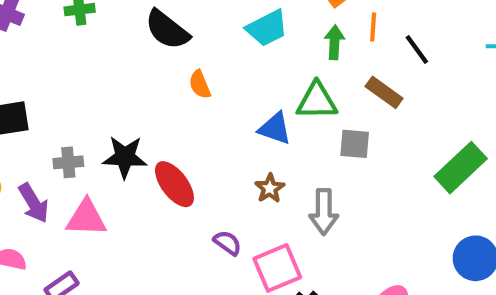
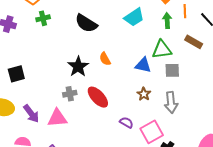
orange semicircle: (200, 85) -> (105, 59), moved
gray square: (355, 144) -> (172, 70), moved
black star: (125, 157) -> (78, 67), moved, turned -30
gray cross: (68, 162) -> (70, 94), moved

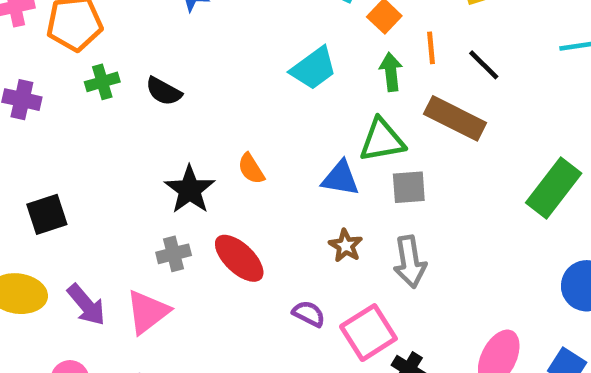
black semicircle: (86, 23) -> (164, 91), moved, size x0.7
brown rectangle: (194, 42) -> (455, 118), size x1.4
pink triangle: (57, 118) -> (148, 312), turned -30

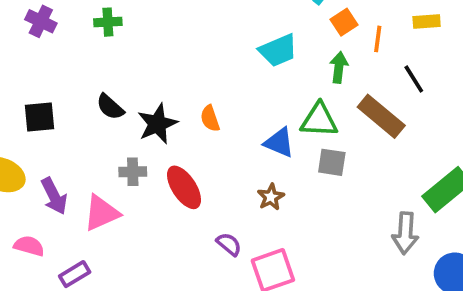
orange line: (431, 48) -> (378, 39), moved
black semicircle: (164, 91) -> (110, 107), moved
gray arrow: (410, 262) -> (405, 233), moved

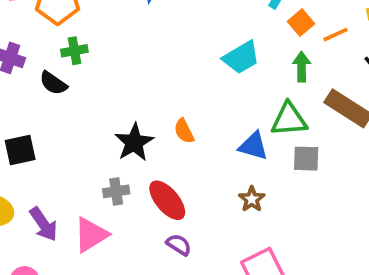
orange line: (378, 39) -> (336, 35), turned 65
black semicircle: (110, 107) -> (53, 83), moved
purple semicircle: (229, 244) -> (179, 245), moved

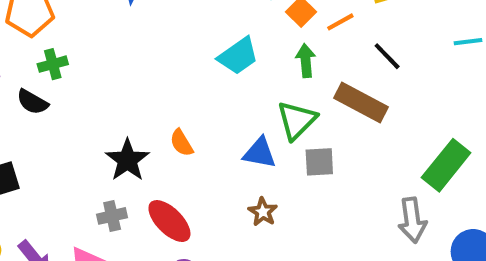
green triangle: (289, 119) -> (297, 120), turned -36

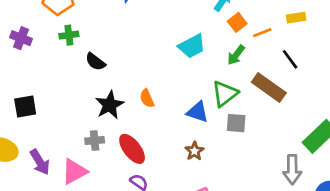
green arrow: (306, 61) -> (236, 55), turned -145
black semicircle: (32, 102) -> (95, 62), moved

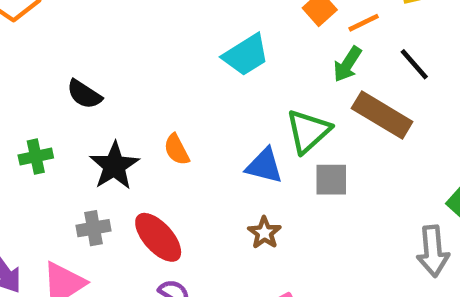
green cross: (69, 35) -> (36, 157), moved
green arrow: (236, 55) -> (347, 64), moved

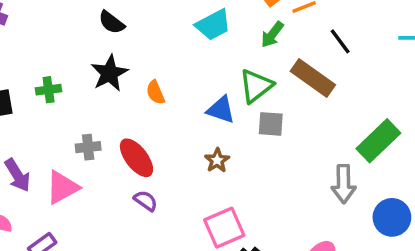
green arrow: (347, 64) -> (272, 34), moved
black semicircle: (84, 94) -> (112, 22), moved
black star: (114, 166) -> (109, 73), moved

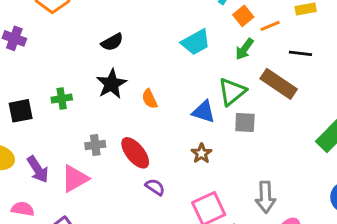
black semicircle: (112, 22) -> (112, 42), turned -65
black line: (340, 41) -> (300, 53), turned -45
gray arrow: (344, 184) -> (265, 197), moved
purple semicircle: (146, 201) -> (155, 187), moved

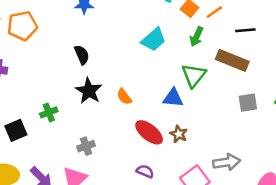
black semicircle: (112, 42) -> (82, 55), turned -72
gray square: (245, 123) -> (248, 103), moved
red ellipse: (135, 153) -> (149, 132), moved
gray arrow: (265, 197) -> (227, 162), moved, turned -84

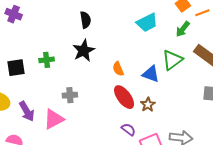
orange semicircle: (124, 97) -> (118, 69), moved
purple semicircle: (145, 171) -> (128, 129), moved

